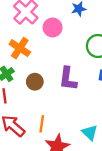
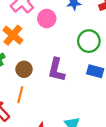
orange line: (42, 124) -> (20, 95), moved

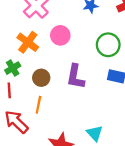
pink circle: (47, 19) -> (60, 35), moved

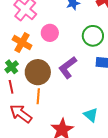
purple L-shape: (75, 77) -> (68, 67), turned 50
brown circle: (41, 78) -> (38, 72), size x1.6

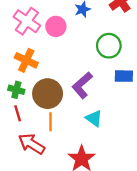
pink circle: (50, 33) -> (56, 26), moved
green cross: (12, 67) -> (16, 90), turned -32
cyan triangle: (91, 115) -> (94, 118), moved

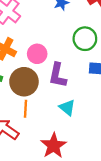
pink circle: (56, 26) -> (37, 54), moved
purple L-shape: (82, 85) -> (58, 75), turned -40

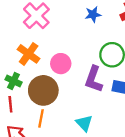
purple L-shape: (58, 75) -> (94, 79), moved

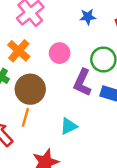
pink circle: (61, 64) -> (60, 53), moved
cyan triangle: (84, 123) -> (69, 126), turned 42

